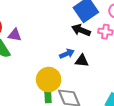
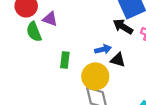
yellow circle: (49, 80) -> (95, 76), moved
green rectangle: (48, 95) -> (65, 60), moved

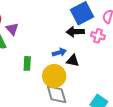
purple triangle: (50, 19) -> (12, 29), turned 32
black arrow: (123, 27) -> (75, 32), turned -30

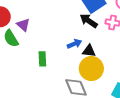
black arrow: (75, 32) -> (89, 21), turned 42
yellow circle: (54, 76) -> (91, 69), moved

